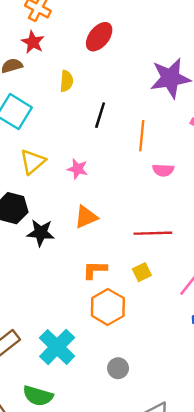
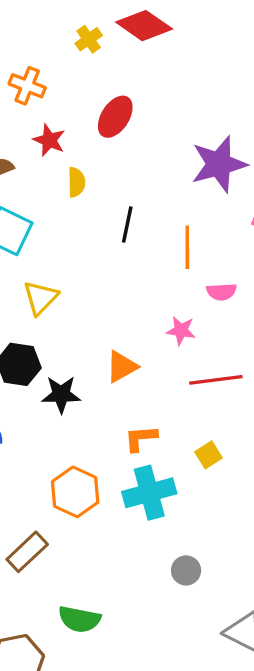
red star: (33, 42) -> (49, 140), moved
pink star: (77, 169) -> (181, 330), moved
yellow square: (142, 272) -> (208, 455), moved
orange hexagon: (108, 307) -> (75, 492), moved
cyan cross: (57, 347) -> (149, 493), moved, turned 36

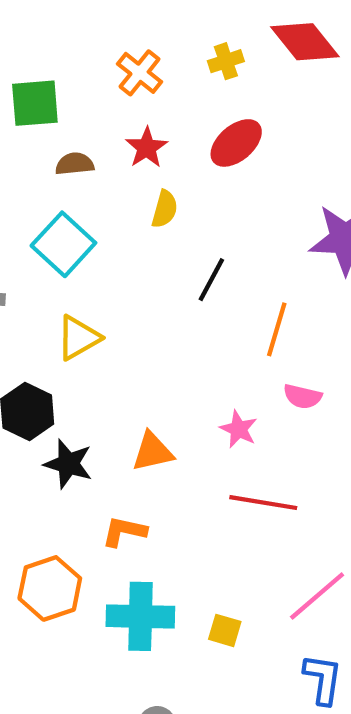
yellow cross: (89, 39) -> (226, 61), moved
orange L-shape: (141, 438) -> (124, 531), moved
yellow square: (208, 455) -> (225, 630), moved, turned 32

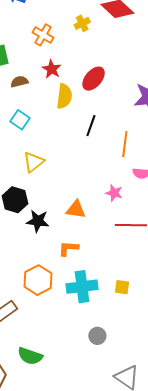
red ellipse: (236, 143) -> (94, 79), moved
yellow semicircle: (165, 209) -> (64, 96), size x1.4
cyan square: (63, 244) -> (20, 120), size x0.7
orange triangle: (153, 452) -> (76, 209), turned 30

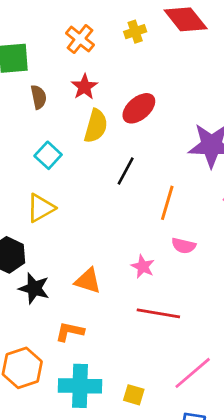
brown semicircle: (19, 82) -> (39, 97), turned 84
cyan square: (20, 120) -> (48, 155), moved

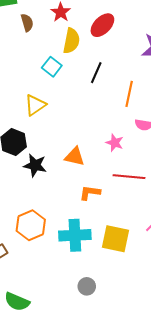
cyan square: (48, 155) -> (52, 67), moved
orange L-shape: (70, 332) -> (90, 193), moved
yellow square: (134, 395) -> (115, 239), size x1.8

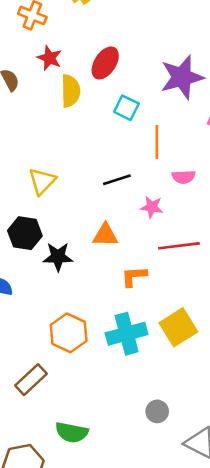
cyan square: (52, 67) -> (126, 108), moved
black line: (96, 73) -> (117, 180), moved, turned 60
yellow square: (115, 239) -> (178, 327), turned -32
gray circle: (87, 286) -> (157, 411), moved

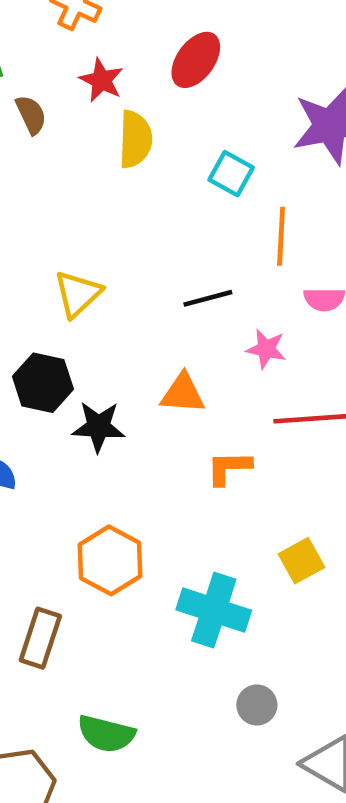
red ellipse: (105, 63) -> (196, 60), moved
yellow square: (178, 327) -> (301, 561), size x0.7
cyan cross: (127, 334) -> (214, 610), moved, turned 30
brown rectangle: (31, 380) -> (40, 638), turned -32

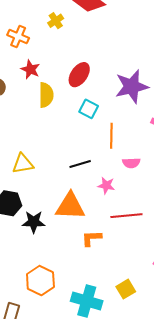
red ellipse: (196, 60) -> (79, 75), moved
yellow triangle: (78, 294) -> (23, 164), turned 35
orange triangle: (183, 393) -> (70, 206), size x1.5
yellow square: (301, 561) -> (126, 289), moved

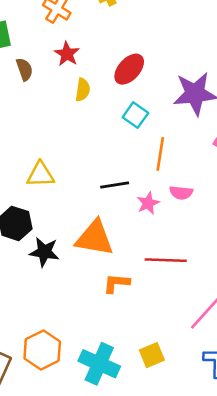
yellow semicircle: (46, 95) -> (83, 90), size x0.7
pink star: (106, 185) -> (148, 203), moved, turned 30
orange hexagon: (40, 280) -> (42, 350), moved

